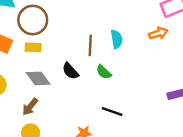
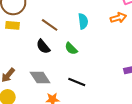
brown line: (90, 45) -> (50, 25), moved, turned -60
gray diamond: (38, 78) -> (40, 77), moved

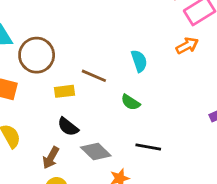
yellow rectangle: (13, 25) -> (65, 91), moved
black semicircle: (43, 47) -> (68, 127), moved

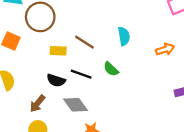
orange arrow: (187, 46) -> (165, 49), moved
black semicircle: (68, 127) -> (56, 80), turned -30
black line: (148, 147) -> (81, 74), moved

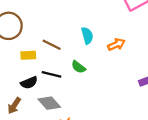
orange arrow: (165, 49) -> (116, 44), moved
black semicircle: (56, 80) -> (29, 83), turned -35

